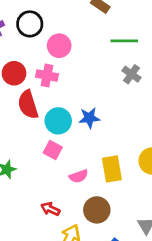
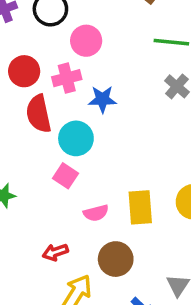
pink cross: (47, 76) -> (67, 78), turned -30
blue star: (89, 118) -> (102, 99), moved
red arrow: (50, 209) -> (55, 252), turned -48

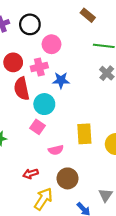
yellow rectangle: (140, 207) -> (84, 134), moved

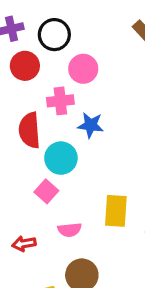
red circle: (13, 62) -> (25, 66), moved
red arrow: (31, 174) -> (24, 244), moved

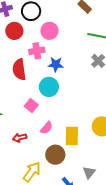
cyan circle: (61, 158) -> (49, 87), moved
yellow rectangle: (116, 211) -> (72, 136), moved
pink semicircle: (70, 230) -> (47, 128), turned -40

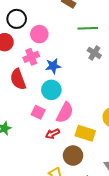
pink semicircle: (47, 128) -> (65, 113), moved, size x1.5
yellow rectangle: (72, 136) -> (85, 133), turned -60
red arrow: (20, 138) -> (52, 134), moved

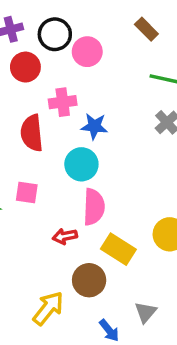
pink circle: (39, 34) -> (87, 52), moved
pink square: (38, 112) -> (27, 193), moved, turned -32
pink semicircle: (65, 113) -> (94, 207), turned -40

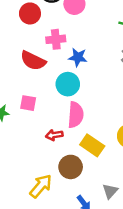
red semicircle: (32, 133) -> (33, 61), turned -60

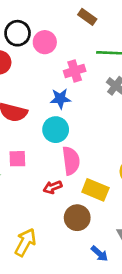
pink cross: (56, 39) -> (75, 71), moved
yellow arrow: (41, 186) -> (25, 242), moved

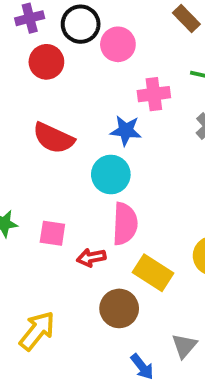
pink square: (17, 159) -> (52, 233), moved

